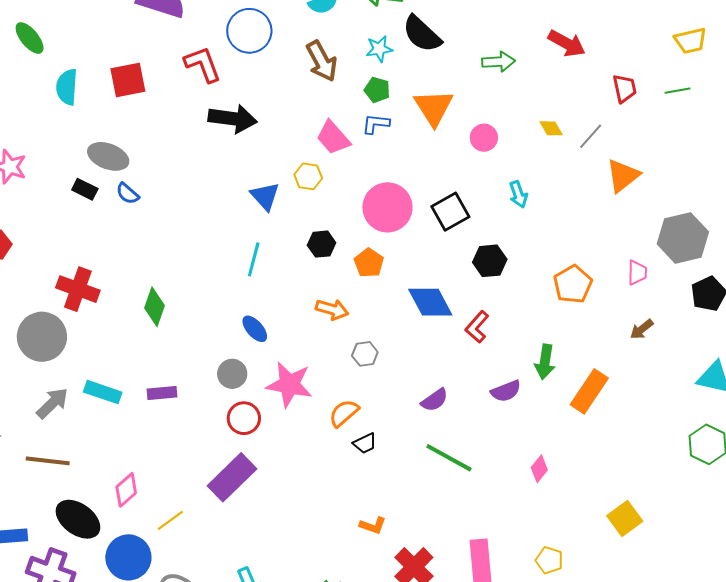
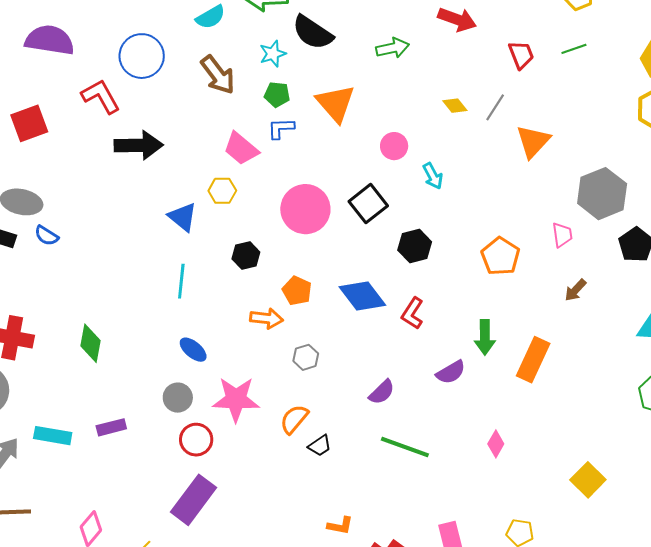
pink circle: (484, 138) -> (394, 146), moved
orange pentagon: (369, 263) -> (297, 291), moved

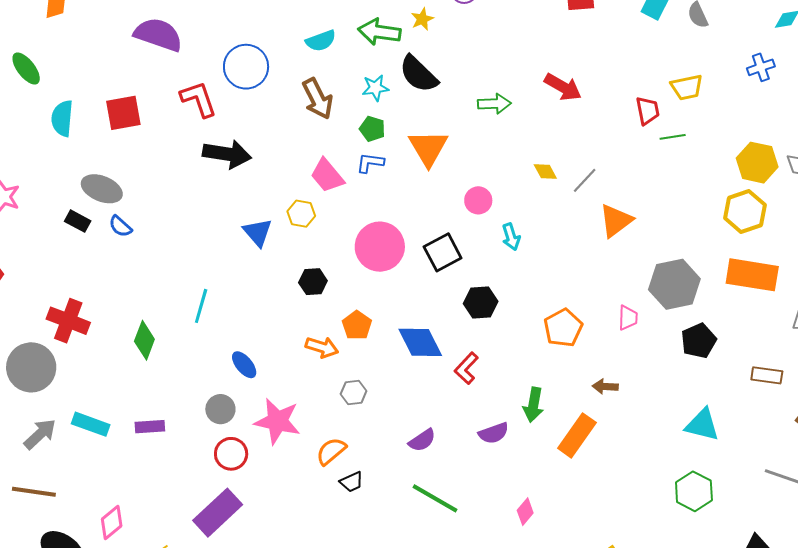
red trapezoid: (521, 55) -> (648, 111), moved
cyan line: (181, 281) -> (201, 306), moved
brown arrow: (575, 290) -> (605, 387), moved, turned 40

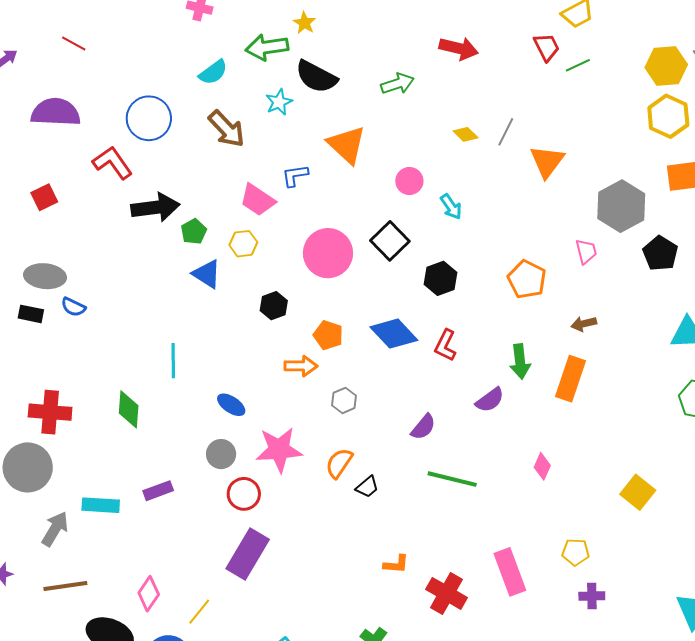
red square: (123, 113) -> (44, 197), size x0.7
green pentagon: (372, 129) -> (194, 232), moved, turned -30

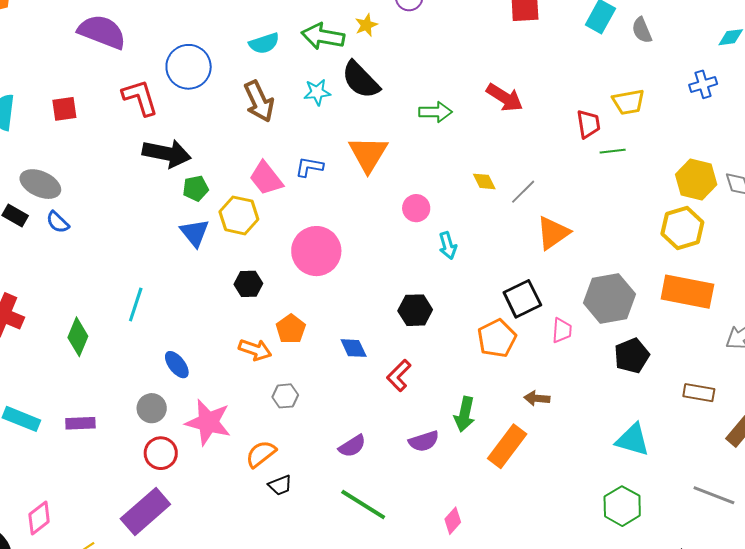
black square: (390, 241) -> (522, 299), moved
yellow hexagon: (243, 244) -> (239, 215), size x1.4
blue diamond: (394, 334) -> (354, 348), size x0.6

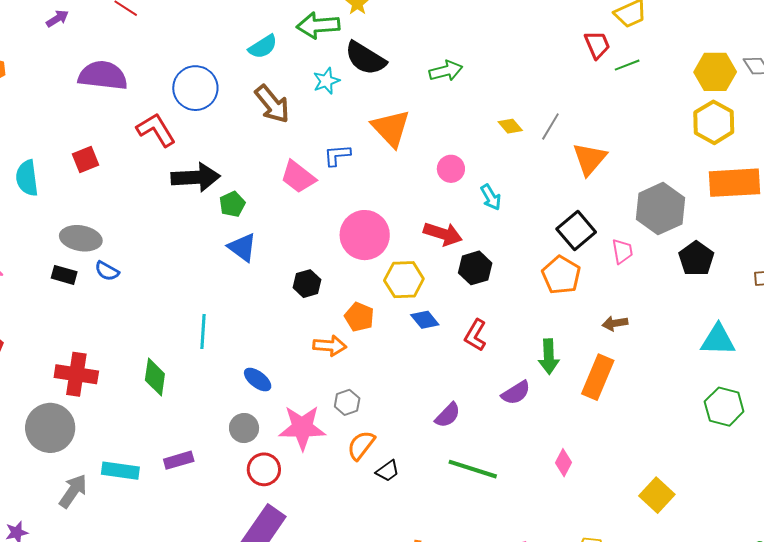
red arrow: (505, 98) -> (443, 234), moved
yellow hexagon: (239, 215) -> (404, 280), moved
gray hexagon: (285, 396) -> (347, 402), moved

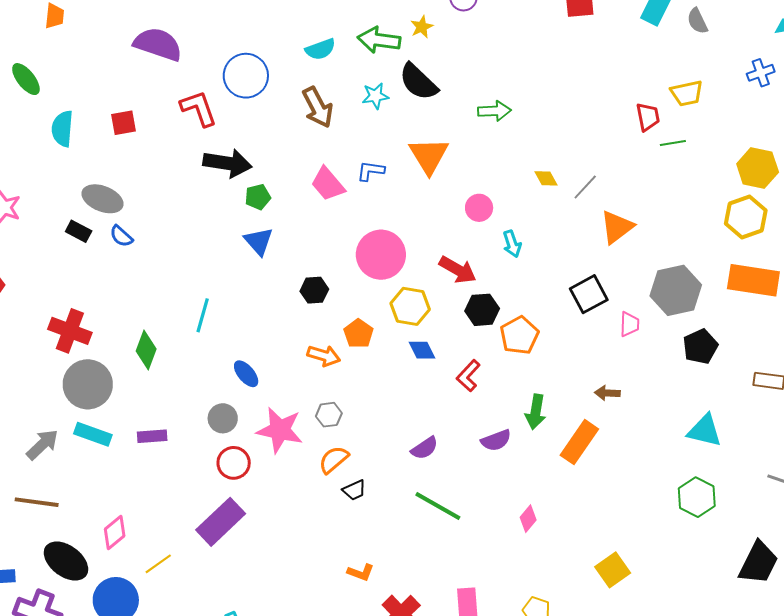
orange pentagon: (561, 275) -> (519, 335), moved
gray circle: (50, 428) -> (88, 384), moved

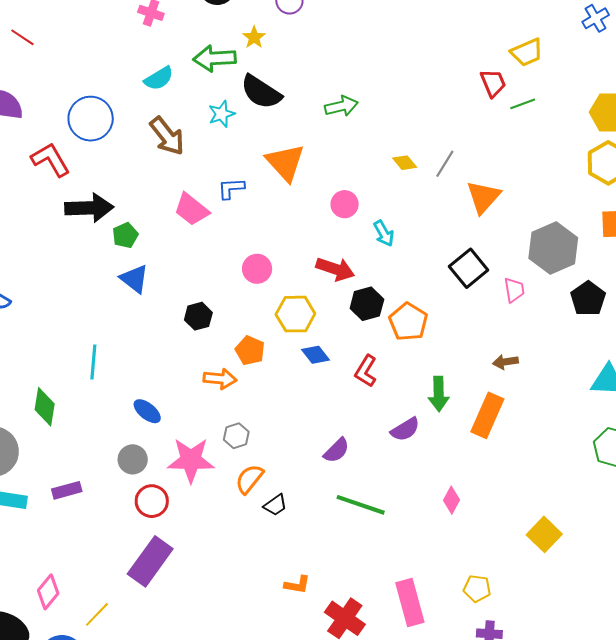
pink circle: (381, 255) -> (257, 269), size x0.6

